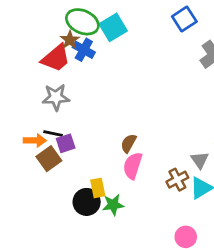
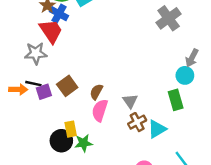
red trapezoid: (56, 58) -> (51, 31), moved, turned -84
brown square: (49, 159) -> (67, 86), moved
gray triangle: (200, 160) -> (130, 101), moved

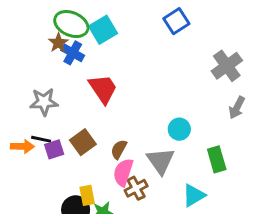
gray cross: (169, 18) -> (227, 66), moved
red trapezoid: (51, 31) -> (103, 89), moved
cyan circle: (185, 75) -> (179, 129), moved
gray triangle: (130, 101) -> (161, 161), size x1.5
brown cross: (137, 122) -> (136, 188), moved

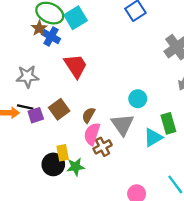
cyan triangle: (194, 195) -> (153, 137), moved

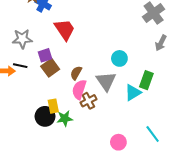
purple square: (36, 115) -> (45, 55), moved
green rectangle: (168, 123) -> (146, 80), turned 36

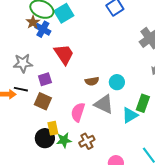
brown square: (50, 68) -> (43, 101), moved, turned -30
brown semicircle: (76, 73) -> (92, 81), moved, turned -128
gray triangle: (106, 81) -> (104, 104), turned -30
brown cross: (88, 101) -> (87, 141), moved

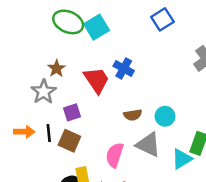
brown star: (33, 22) -> (57, 68), moved
blue cross: (43, 29) -> (124, 68), moved
gray star: (23, 63) -> (44, 92), turned -30
black line: (21, 89) -> (49, 133), moved, turned 72

